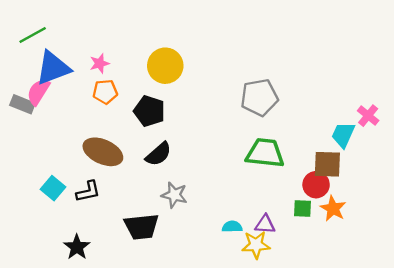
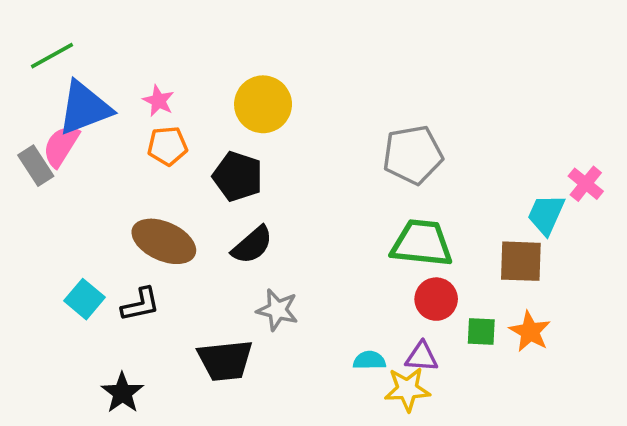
pink star: (100, 63) -> (158, 101), turned -30
gray rectangle: (22, 104) -> (36, 166), turned 35
red circle: (316, 185) -> (436, 299), moved

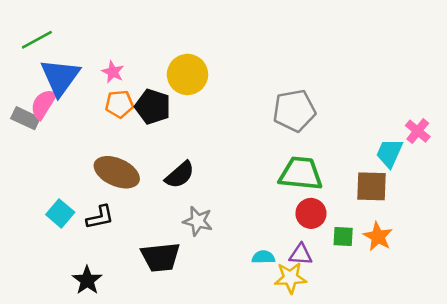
blue triangle: (84, 108) -> (60, 77), turned -33
gray rectangle: (36, 166) -> (25, 118), turned -32
black pentagon: (238, 176) -> (153, 107), moved

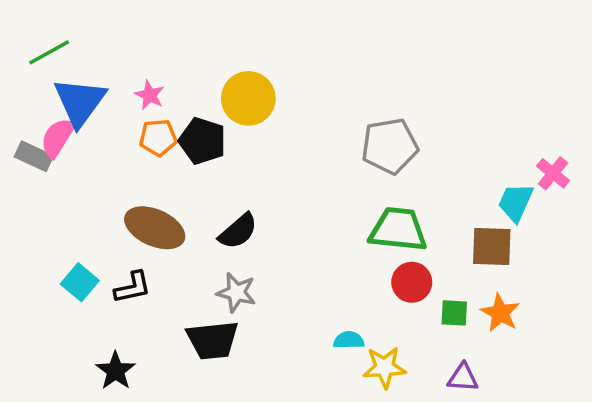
gray star: (198, 221) -> (236, 292), moved
purple triangle: (301, 255) -> (463, 378), moved

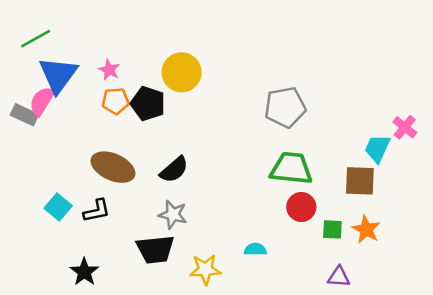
yellow star: (385, 367) -> (205, 269), moved

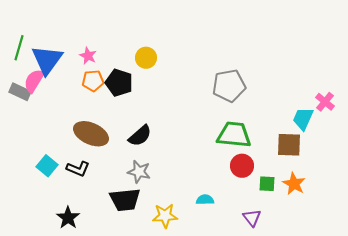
green line: (36, 39) -> (19, 48), moved, turned -45
yellow circle: (182, 72) -> (146, 58), size x0.7
black L-shape: (97, 211) -> (78, 169), turned 35
purple triangle: (339, 277) -> (252, 218), moved, turned 48

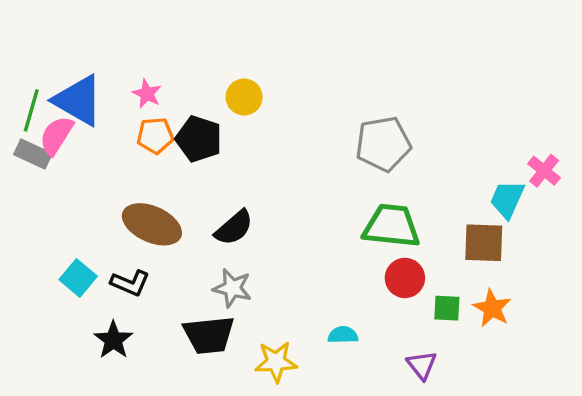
green line: (19, 48) -> (31, 110), moved
blue triangle: (47, 60) -> (78, 100), turned -36
black star: (68, 218) -> (113, 340), moved

